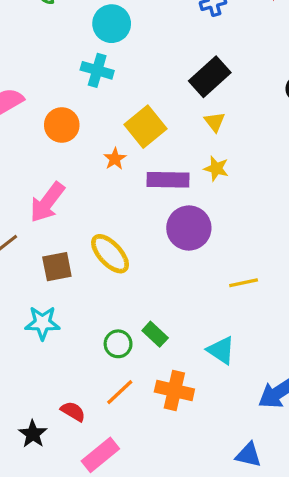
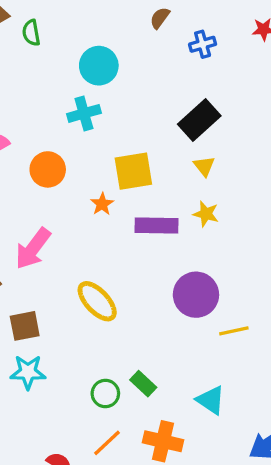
cyan cross: (97, 70) -> (84, 113), turned -32
yellow square: (145, 127) -> (133, 171), turned 30
purple circle: (189, 228) -> (196, 295), moved
brown square: (57, 267) -> (25, 326), moved

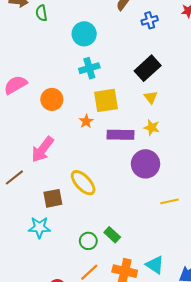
cyan cross: (84, 113) -> (89, 68), moved
purple circle: (196, 295) -> (146, 164), moved
brown square: (25, 326) -> (53, 198), moved
cyan triangle: (211, 400) -> (155, 265), moved

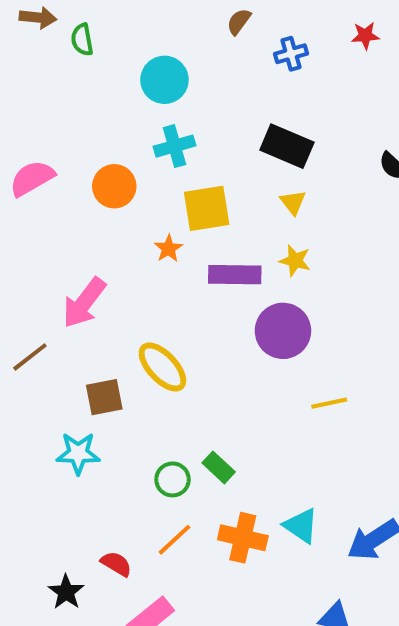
black rectangle: (148, 68) -> (287, 146), turned 65
orange circle: (52, 99) -> (114, 186), moved

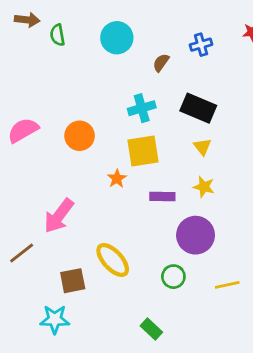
brown semicircle: (239, 22) -> (161, 63), moved
cyan circle: (164, 80) -> (117, 38), moved
cyan cross: (175, 146) -> (142, 108), moved
purple rectangle: (235, 275) -> (162, 196), size x0.7
green circle: (173, 479) -> (173, 277), moved

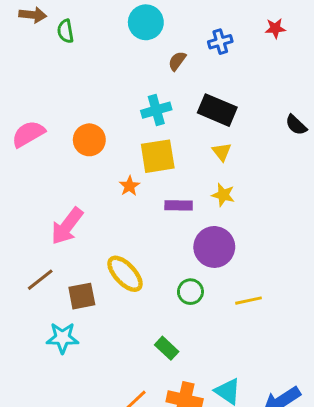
cyan circle: (117, 38) -> (146, 22), moved
brown line: (22, 253) -> (40, 280), moved

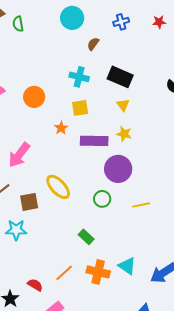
blue cross: (220, 42) -> (121, 22), moved
cyan cross: (156, 110) -> (79, 77), turned 30
yellow square: (158, 156) -> (80, 108), size x0.7
purple rectangle: (179, 205) -> (94, 141), size x1.5

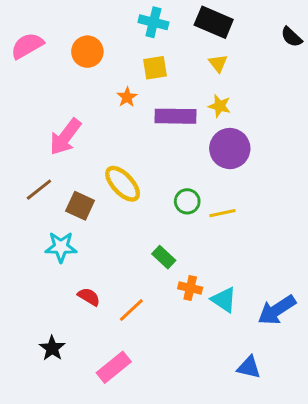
purple circle: (118, 169) -> (230, 149), moved
brown square: (29, 202) -> (80, 206), turned 36
yellow line: (141, 205) -> (222, 213), moved
orange cross: (98, 272) -> (190, 288), moved, size x0.7
red semicircle: (35, 285) -> (89, 297), moved

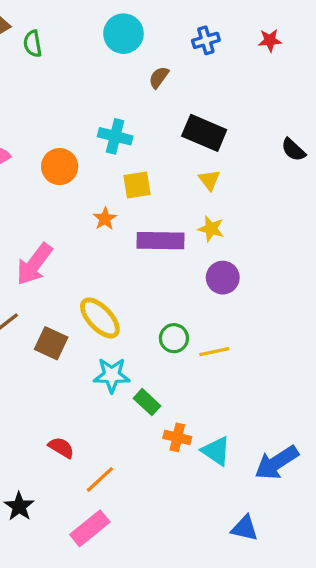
cyan cross: (153, 22) -> (115, 136), moved
purple circle: (230, 149) -> (223, 278), size x0.7
cyan star: (61, 247) -> (112, 375), moved
orange line: (131, 310) -> (100, 479), moved

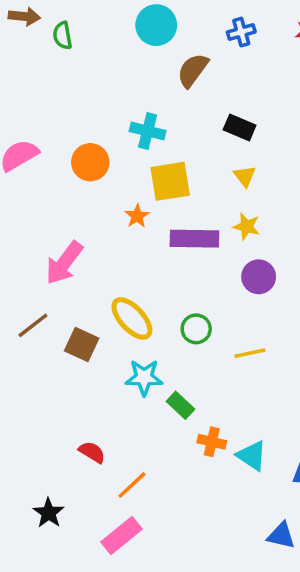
brown semicircle: (159, 77) -> (193, 70), size x1.5
black rectangle: (204, 133) -> (240, 128), size x0.7
yellow square: (137, 185) -> (170, 181), size x1.4
green circle: (174, 338) -> (196, 329), moved

